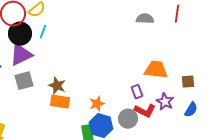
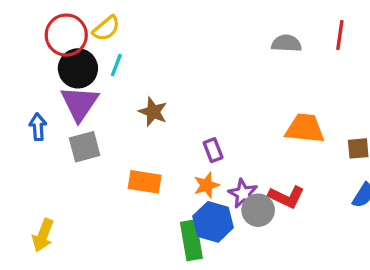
purple triangle: (21, 55) -> (80, 103), turned -30
brown star: (57, 86) -> (153, 112), moved
purple rectangle: (137, 92) -> (213, 150), moved
purple star: (165, 102) -> (243, 194), moved

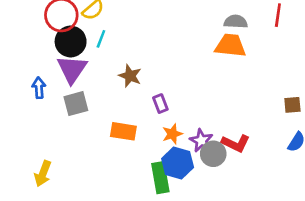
orange trapezoid: (305, 128) -> (230, 45), moved
purple rectangle: (213, 150) -> (160, 104), moved

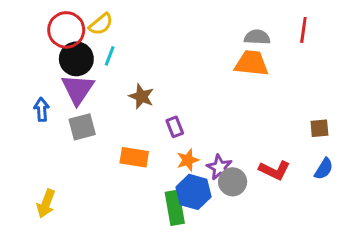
red L-shape: (236, 143) -> (275, 170), moved

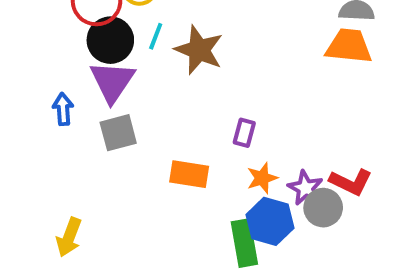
brown star: (141, 96) -> (199, 50), moved, size x1.4
purple rectangle: (175, 127) -> (244, 133), turned 36
red L-shape: (275, 170) -> (351, 182), moved

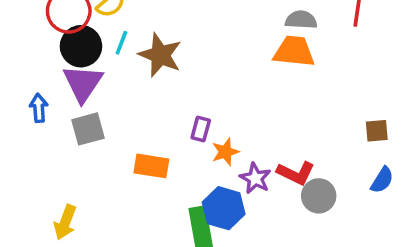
orange star: (262, 178) -> (225, 152), moved
gray circle: (323, 208) -> (319, 196), moved
yellow arrow: (69, 237) -> (65, 222), moved

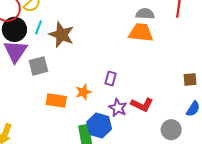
gray square: (88, 129) -> (38, 66), moved
purple rectangle: (201, 129) -> (111, 78), moved
orange star: (225, 152) -> (83, 92), moved
gray circle: (319, 196) -> (171, 130), moved

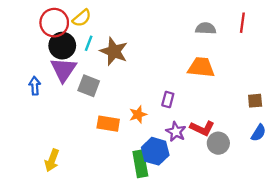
orange trapezoid: (141, 33) -> (201, 67), moved
gray square: (38, 66) -> (89, 86), turned 36
gray circle: (171, 130) -> (218, 143), moved

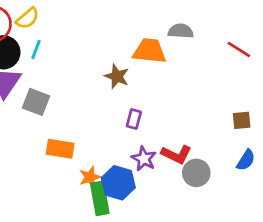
red line: (242, 23) -> (239, 49), moved, turned -66
brown star: (114, 51) -> (117, 76), moved, size x0.7
orange trapezoid: (201, 67) -> (149, 51), moved
orange star: (138, 114) -> (90, 177), moved

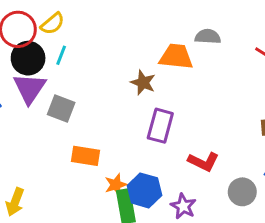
purple rectangle: (134, 119) -> (160, 126), size x1.6
purple star: (144, 159) -> (183, 206), moved
gray circle: (196, 173) -> (242, 192), moved

